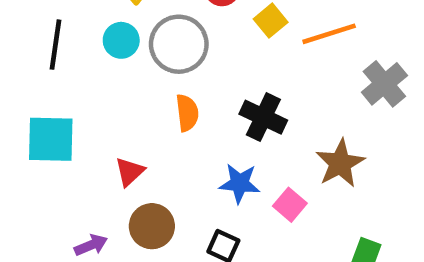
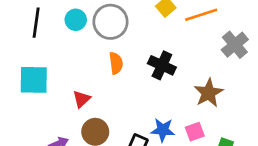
blue star: (240, 183) -> (163, 130), moved
pink square: (290, 205) -> (195, 132), moved, turned 30

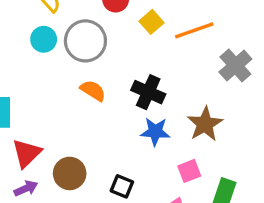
orange semicircle: (116, 63) -> (93, 91), turned -50
red triangle: (82, 99) -> (27, 153), moved, size x1.4
blue star: (163, 130) -> (155, 132), moved

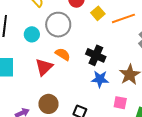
cyan circle: (44, 39) -> (32, 34), moved
red triangle: (27, 153) -> (44, 67), moved
pink square: (189, 171) -> (120, 103), turned 32

